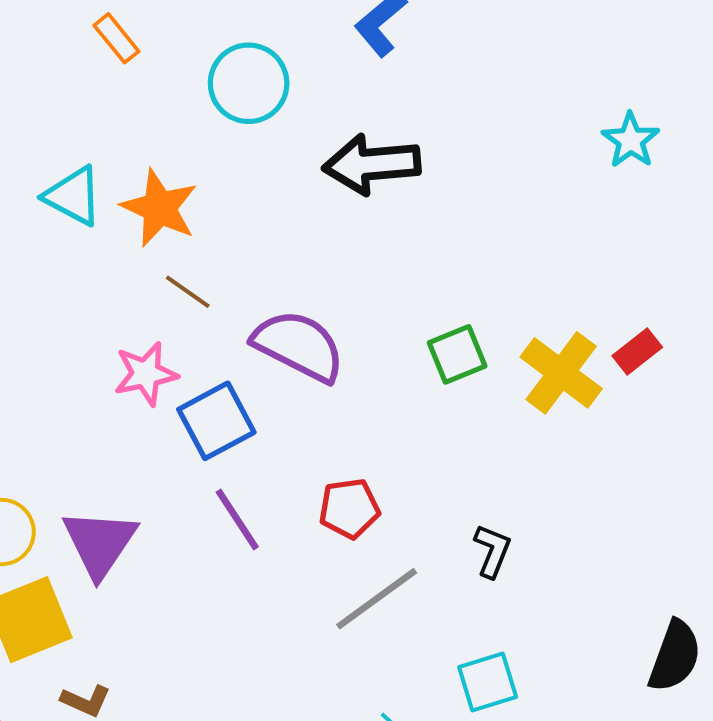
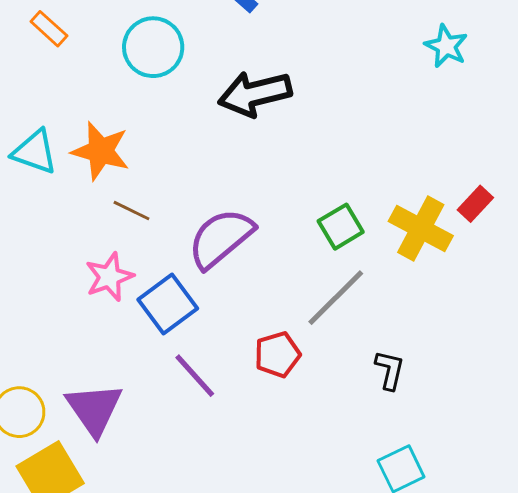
purple semicircle: (299, 346) -> (221, 238), turned -58
gray line: (377, 599) -> (336, 298), moved

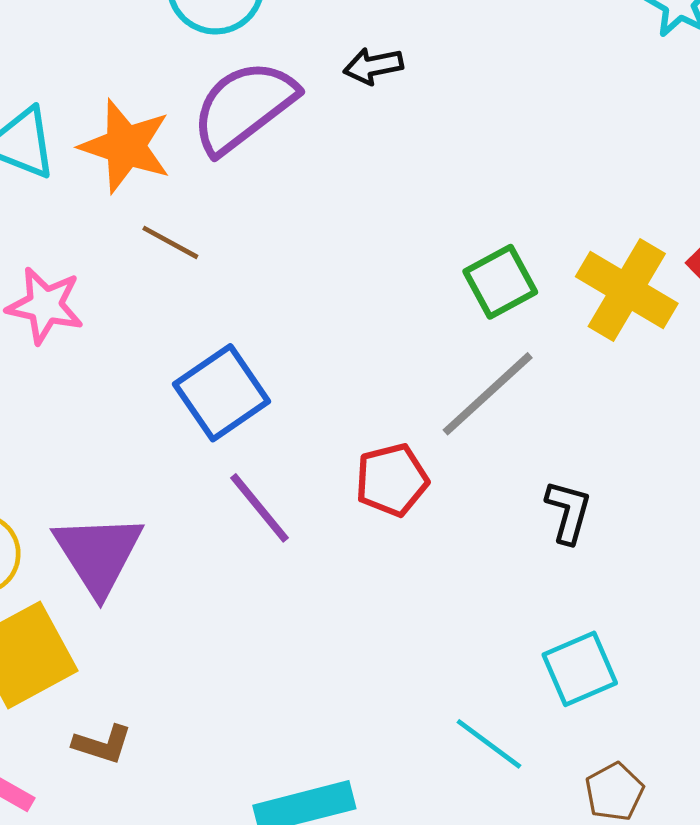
black arrow: (255, 94) -> (373, 66), size x0.5
purple semicircle: (221, 238) -> (244, 107), moved
pink star: (109, 277) -> (45, 305), moved, turned 30

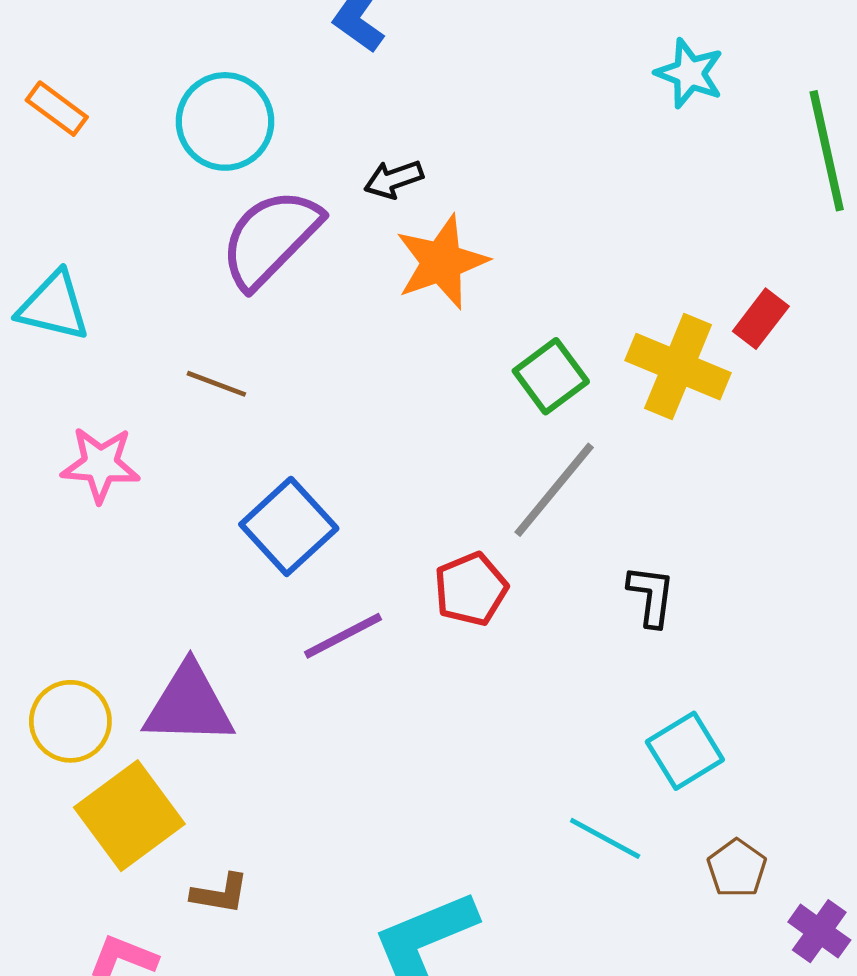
orange star: (125, 146) -> (442, 262), moved, turned -30
purple line: (260, 508) -> (343, 636), turned -70
purple triangle: (98, 554) -> (189, 705), turned -48

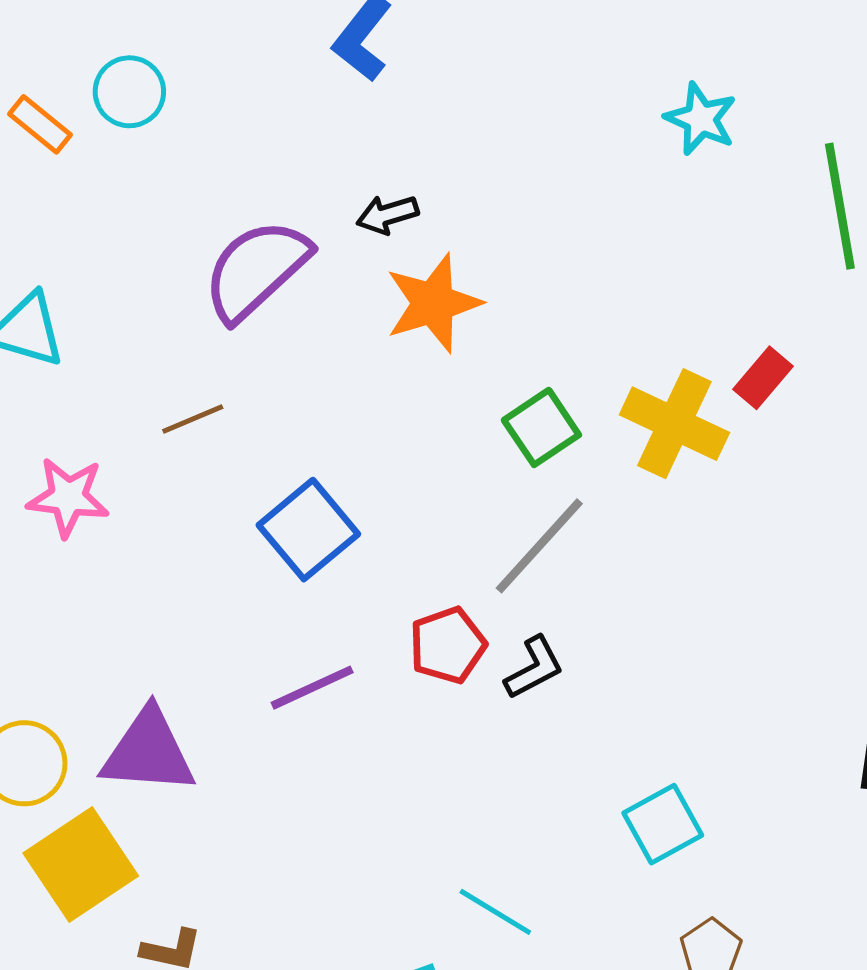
cyan circle: (225, 121) -> (129, 92), moved, size x0.7
brown line: (216, 384) -> (193, 419), turned -46
blue square: (289, 526) -> (308, 530), moved
black L-shape: (651, 596) -> (534, 668), moved, turned 52
cyan line: (605, 838) -> (495, 912), moved

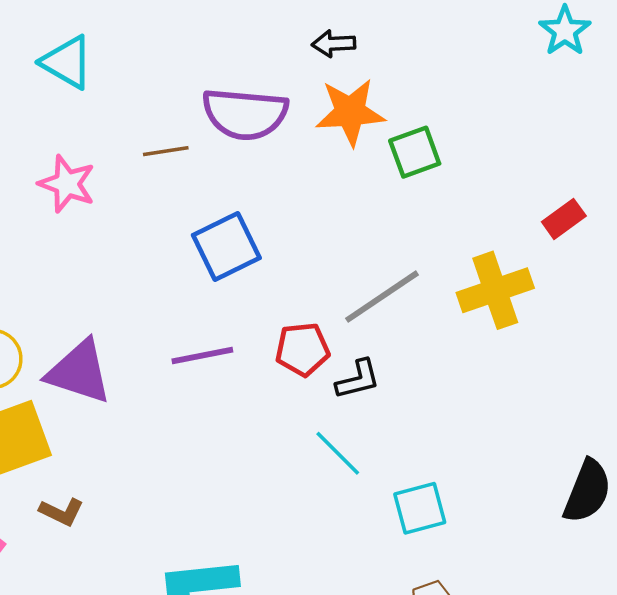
purple semicircle: (256, 270) -> (245, 114), moved, turned -146
yellow cross: (674, 424) -> (495, 290), moved, turned 32
green square: (541, 427) -> (415, 152), moved
cyan line: (495, 912) -> (338, 453), moved

